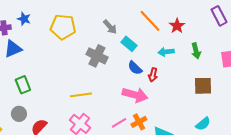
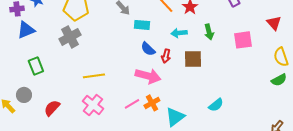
cyan rectangle: (129, 44) -> (142, 25), turned -35
gray cross: (97, 56) -> (70, 37), moved, turned 35
brown square: (203, 86) -> (193, 59), moved
gray circle: (19, 114) -> (24, 95), moved

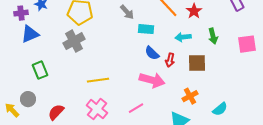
orange cross: (152, 103) -> (190, 96), moved

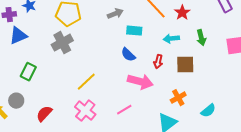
gray arrow: (127, 12) -> (115, 14), turned -70
blue semicircle: (152, 53) -> (128, 55), moved
green rectangle: (40, 70) -> (28, 72), turned 48
yellow line: (98, 80) -> (86, 82), turned -35

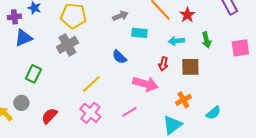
blue semicircle: (128, 55) -> (119, 57), moved

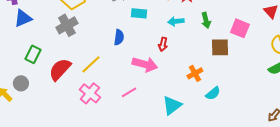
pink square: (240, 48) -> (240, 28), turned 30
blue semicircle: (119, 57) -> (119, 37), turned -126
brown square: (190, 67) -> (220, 47), moved
orange cross: (183, 100) -> (195, 73), moved
red semicircle: (49, 116) -> (60, 69), moved, size x1.4

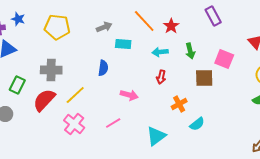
gray cross: (67, 25) -> (51, 70), moved, turned 30
red arrow: (163, 44) -> (161, 77), moved
pink arrow: (145, 64) -> (129, 95), size x0.7

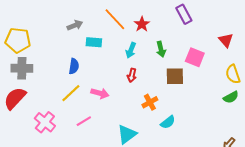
yellow pentagon: (57, 27) -> (18, 40), moved
cyan arrow: (160, 52) -> (131, 50), turned -63
yellow line: (75, 95) -> (71, 93), moved

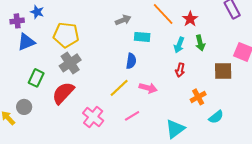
green arrow: (161, 49) -> (200, 43), moved
blue semicircle: (74, 66) -> (131, 61), moved
gray cross: (22, 68) -> (70, 63), turned -35

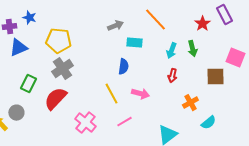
red star: (190, 19) -> (202, 24), moved
yellow line: (119, 88) -> (111, 94), turned -75

